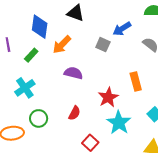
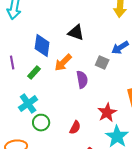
purple semicircle: (73, 73) -> (82, 80), moved, turned 66
green circle: (39, 118) -> (41, 123), moved

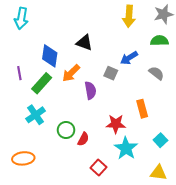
green rectangle: (34, 73) -> (42, 83), size x1.5
red star: (107, 113) -> (116, 124), turned 30
green circle: (41, 123) -> (66, 130), moved

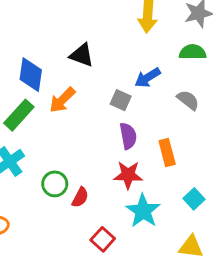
purple semicircle: (90, 90) -> (128, 136), moved

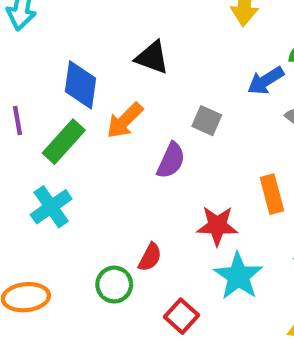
blue arrow: (148, 78) -> (266, 81), moved
purple semicircle: (128, 136) -> (171, 161), moved, turned 35
green circle: (55, 184) -> (114, 285), moved

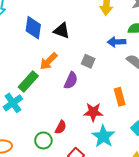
blue arrow: (266, 81) -> (117, 42), turned 30
blue diamond: (81, 85) -> (33, 28), moved
green rectangle: (64, 142) -> (28, 82), moved

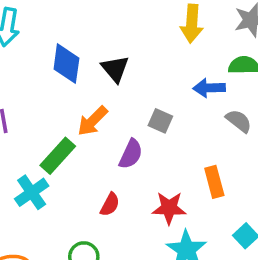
black triangle: (62, 31) -> (115, 69), turned 30
red semicircle: (61, 127) -> (110, 204), moved

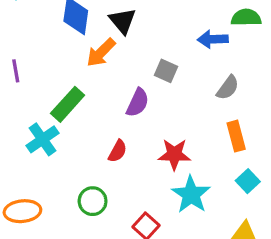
orange arrow: (93, 121) -> (101, 53), moved
gray semicircle: (239, 121) -> (228, 88), moved, turned 88
orange rectangle: (214, 182) -> (236, 136), moved

